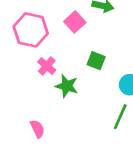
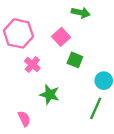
pink square: (75, 22) -> (61, 37), moved
green star: (67, 86) -> (50, 94), moved

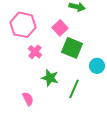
green square: (75, 60) -> (72, 48), size x1.5
green line: (96, 108) -> (74, 89), moved

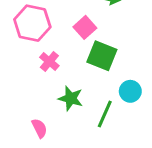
cyan circle: (97, 66) -> (130, 91), moved

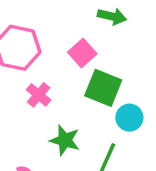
cyan circle: (130, 91) -> (129, 118), moved

